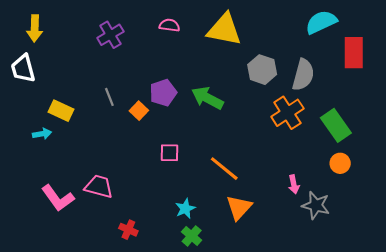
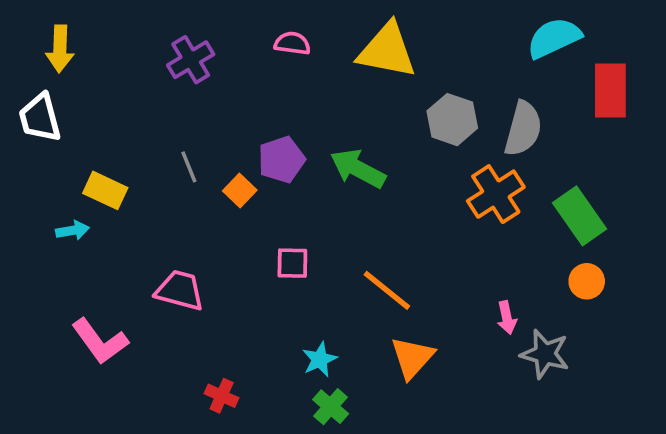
pink trapezoid: (99, 186) -> (180, 290), moved

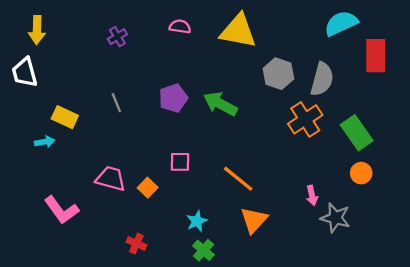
purple cross: (191, 60) -> (117, 37), size x0.7
orange square: (240, 190) -> (148, 188), moved

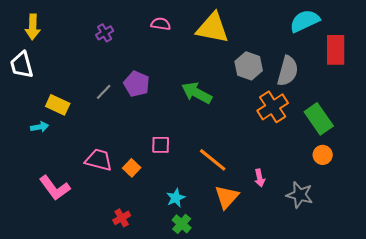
purple pentagon: (173, 98) -> (137, 84), moved, turned -30
gray line: (116, 103) -> (104, 92), turned 66
pink arrow: (312, 195) -> (260, 178), moved
red cross: (136, 244) -> (122, 218), turned 36

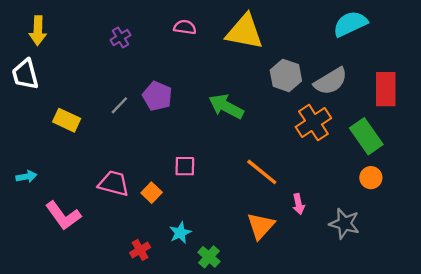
red rectangle: (336, 50) -> (386, 89), moved
gray semicircle: (288, 71) -> (331, 81), turned 44
cyan arrow: (40, 127) -> (26, 176), moved
orange line: (213, 160) -> (262, 172), moved
cyan star: (176, 198) -> (180, 233), moved

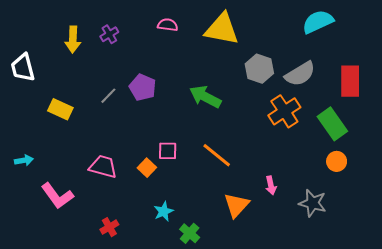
yellow arrow: (38, 31) -> (73, 39), moved
orange line: (262, 172) -> (217, 155), moved
orange square: (152, 193) -> (147, 168), moved
red cross: (140, 250) -> (109, 227), moved

